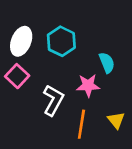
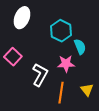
white ellipse: (21, 41) -> (22, 18), moved
cyan hexagon: (61, 41) -> (61, 31), moved

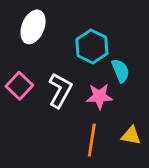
white L-shape: (40, 75) -> (60, 90), moved
yellow triangle: (87, 90) -> (131, 136), turned -40

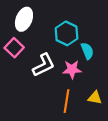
pink square: (19, 86) -> (14, 48), moved
white L-shape: (60, 90) -> (44, 65), turned 35

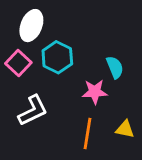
cyan hexagon: (67, 33) -> (57, 57), moved
white L-shape: (44, 65) -> (33, 110), moved

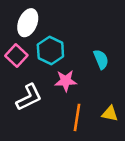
pink star: (95, 92) -> (66, 81), moved

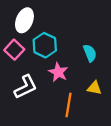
pink star: (66, 81) -> (58, 72), turned 30
yellow triangle: (110, 114) -> (94, 88), moved

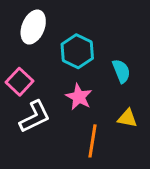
cyan hexagon: (45, 45) -> (77, 51), moved
pink square: (14, 50) -> (20, 82), moved

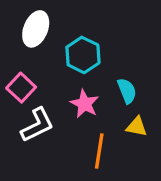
cyan semicircle: (121, 71) -> (127, 91), moved

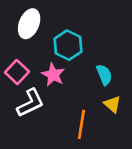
pink star: (85, 104) -> (53, 75), moved
yellow triangle: (137, 127) -> (112, 104), turned 30

